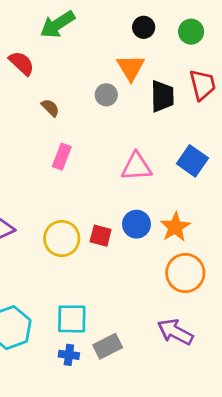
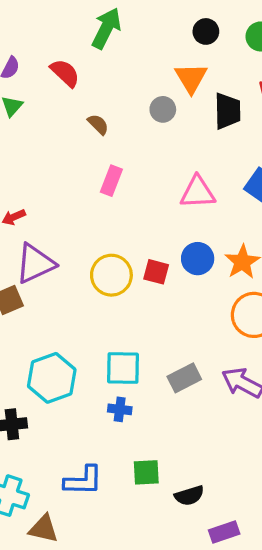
green arrow: (57, 24) -> (106, 28), turned 150
gray rectangle: (108, 346) -> (184, 378), moved

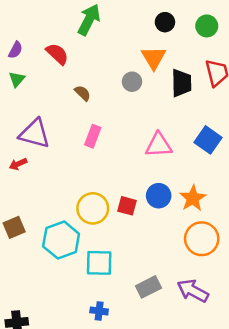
purple triangle: (35, 264) -> (34, 134), moved, turned 40
cyan square: (123, 368) -> (99, 263), moved
cyan hexagon: (52, 378) -> (61, 240), moved

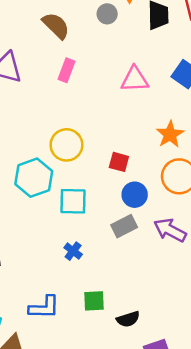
brown semicircle: (83, 93) -> (56, 26), size x1.6
blue circle: (159, 196) -> (135, 195), moved
red square: (127, 206) -> (119, 162), moved
blue cross: (99, 311) -> (73, 251), turned 30

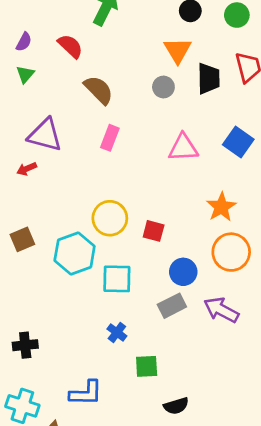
gray circle: (107, 14) -> (163, 87), moved
red square: (119, 162) -> (154, 231), moved
green square: (94, 301) -> (147, 366), moved

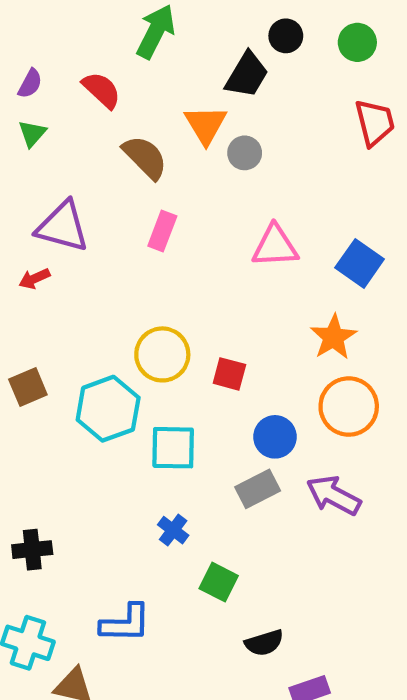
orange triangle: (178, 50) -> (206, 125), moved
black trapezoid: (209, 79) -> (247, 75), moved, turned 32
blue square: (238, 142) -> (360, 263), moved
green square: (147, 366) -> (219, 582), turned 30

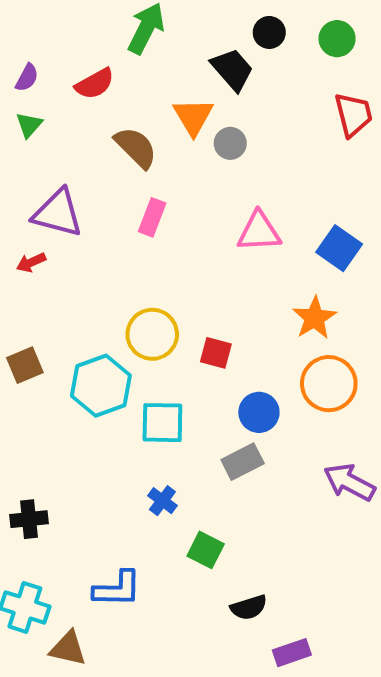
black trapezoid: (247, 75) -> (232, 69), turned -72
red semicircle: (102, 90) -> (95, 84), turned 108
purple arrow: (334, 495) -> (349, 482), moved

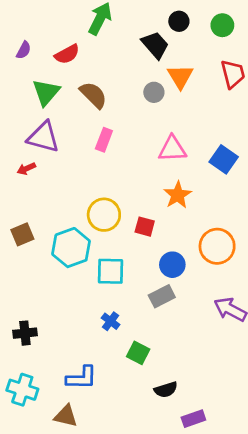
orange triangle: (193, 117) -> (180, 77), moved
green triangle: (29, 125) -> (46, 92), moved, size x1.6
orange star: (314, 318) -> (178, 195), moved
brown triangle: (68, 648) -> (66, 416), moved

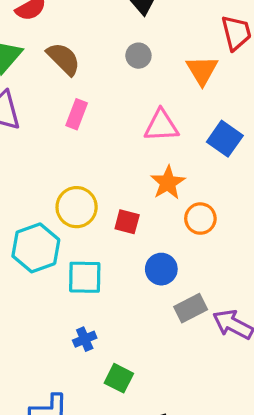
orange triangle: (180, 77) -> (202, 70), moved
orange circle: (217, 246) -> (200, 219), moved, size x0.7
gray rectangle: (162, 296) -> (191, 308), moved
blue cross: (111, 321) -> (85, 339), turned 30

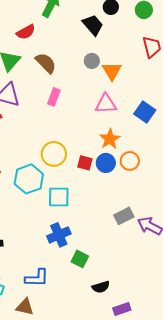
orange triangle: (202, 70) -> (112, 71), moved
blue circle: (161, 269) -> (106, 163), moved
blue cross: (85, 339) -> (59, 235), size x1.6

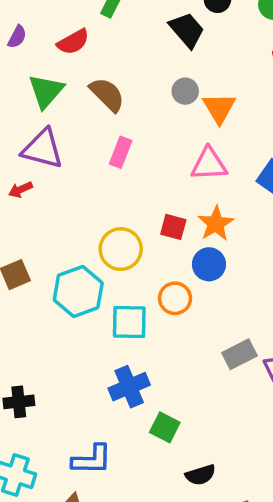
orange circle: (130, 161) -> (175, 298), moved
red square: (85, 163) -> (173, 227), moved

